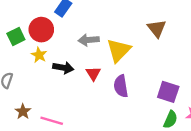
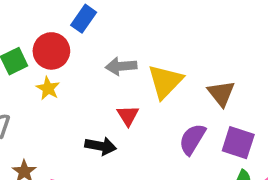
brown triangle: (157, 28) -> (221, 93), moved
black arrow: (63, 68) -> (101, 146), moved
purple semicircle: (121, 86) -> (192, 139), moved, turned 40

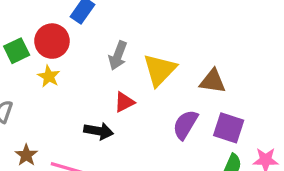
gray arrow: (121, 66) -> (118, 56), turned -64
brown triangle: (221, 93) -> (213, 81), turned -44
red triangle: (128, 115) -> (124, 102), turned 35

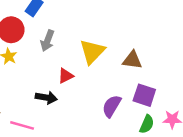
gray arrow: (118, 56) -> (47, 41), moved
purple semicircle: (185, 125) -> (112, 106), moved

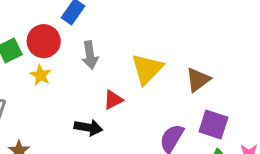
gray arrow: (47, 41) -> (90, 55), turned -30
brown triangle: (132, 60) -> (198, 80), turned -45

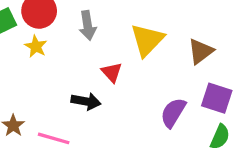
red triangle: (113, 100) -> (112, 72), turned -45

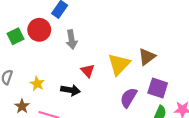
yellow triangle: (147, 40) -> (119, 64), moved
yellow star: (36, 46) -> (37, 84), moved

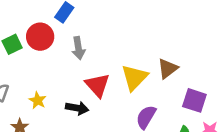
red triangle: (88, 71) -> (98, 85), size x1.5
purple square: (158, 88) -> (194, 100), moved

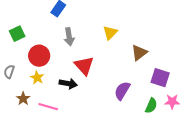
red circle: (40, 37) -> (39, 56), moved
yellow triangle: (135, 77) -> (110, 33), moved, size x0.7

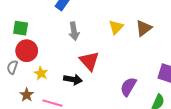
green square: (17, 34) -> (21, 28), turned 35
brown triangle: (139, 53) -> (144, 28), moved
red circle: (39, 56) -> (27, 51), moved

